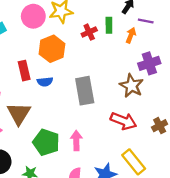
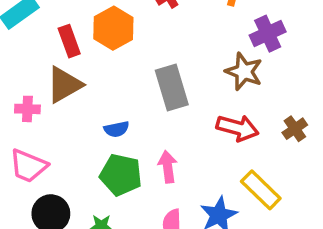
red rectangle: (24, 71) -> (69, 41), moved
blue semicircle: (45, 82) -> (117, 129), moved
brown triangle: (19, 114) -> (64, 85), moved, turned 35

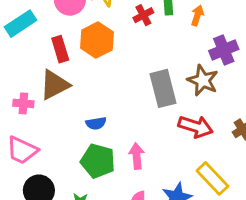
gray rectangle: (172, 88) -> (163, 88), moved

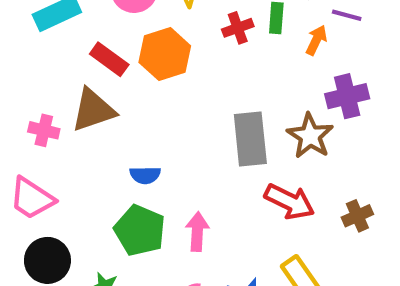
red rectangle: (60, 49) -> (109, 59), turned -45

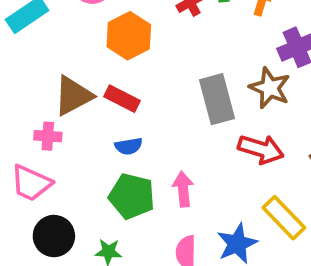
red rectangle: (109, 59) -> (122, 99), moved
pink cross: (44, 130) -> (48, 136), moved

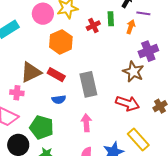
gray rectangle: (217, 99) -> (88, 84), moved
green pentagon: (132, 196) -> (42, 127), moved

